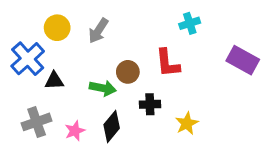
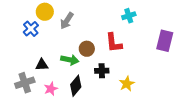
yellow circle: (57, 28) -> (45, 12), moved
blue cross: (28, 59) -> (31, 29), moved, size x0.7
purple rectangle: (243, 60) -> (165, 41), turned 75
black triangle: (54, 81) -> (42, 65), moved

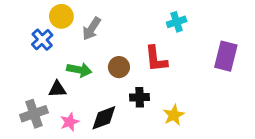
green arrow: (70, 60) -> (79, 70), moved
black diamond: (76, 86) -> (104, 118), turned 30

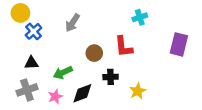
yellow circle: (61, 16) -> (20, 13), moved
green arrow: (79, 70) -> (63, 73), moved, turned 144
black triangle: (57, 89) -> (31, 63), moved

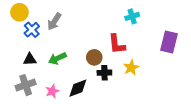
gray arrow: (73, 23) -> (54, 22), moved
brown circle: (94, 53) -> (94, 57), moved
green arrow: (63, 73) -> (57, 58), moved
yellow star: (138, 91) -> (131, 68), moved

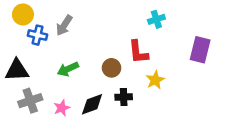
blue cross: (32, 30) -> (37, 35), turned -35
black triangle: (30, 59) -> (17, 70), moved, size x1.5
black cross: (104, 73) -> (124, 97), moved

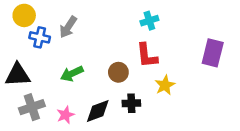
cyan cross: (156, 19) -> (149, 21), moved

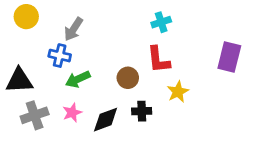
blue cross: (40, 37) -> (60, 56), moved
pink star: (65, 115) -> (72, 113), moved

